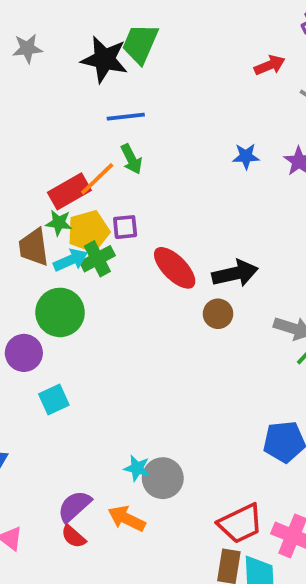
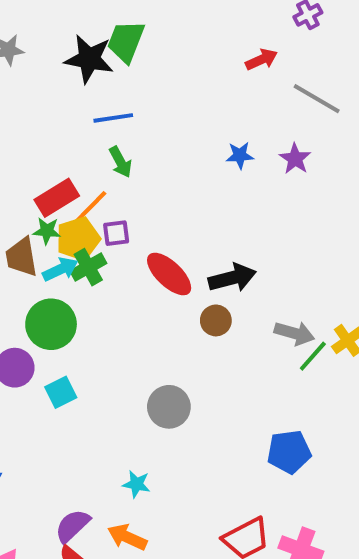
orange line: (97, 179) -> (90, 208), moved
cyan square: (54, 399) -> (61, 392), moved
gray circle: (163, 478) -> (169, 407), moved

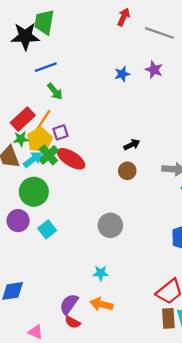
red arrow: (262, 60) -> (124, 17), turned -30
red ellipse: (169, 274) -> (71, 159), moved
black arrow: (232, 278) -> (132, 145), size x0.6

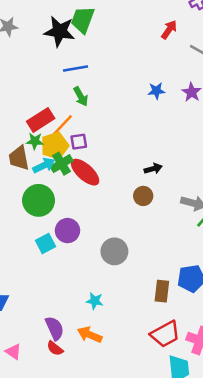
purple circle: (18, 221) -> (67, 231), moved
purple semicircle: (69, 304) -> (55, 328), turned 110
brown rectangle: (168, 318) -> (162, 291), moved

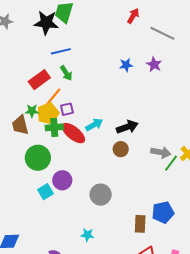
red rectangle: (41, 120) -> (39, 80), moved
green cross: (61, 164) -> (54, 127), turned 30
cyan arrow: (44, 165) -> (94, 125), moved
black arrow: (153, 169) -> (127, 127), size x1.5

